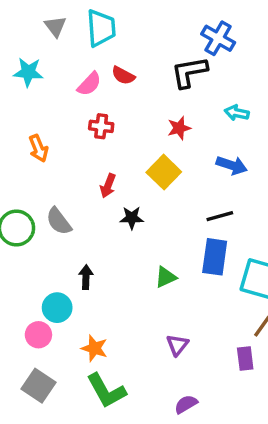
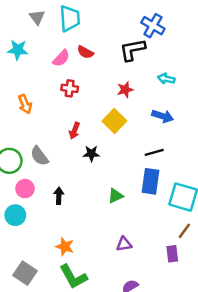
cyan circle: (57, 308) -> (15, 215), moved
pink circle: (38, 335) -> (25, 189), moved
purple triangle: (177, 345) -> (124, 244), turned 42

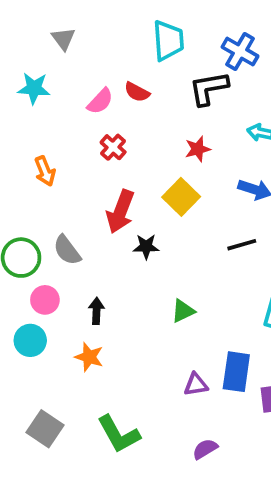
cyan trapezoid: (70, 18) -> (168, 40), moved
red cross: (70, 88) -> (113, 147), turned 35
red arrow: (74, 131) -> (120, 212), size x1.6
blue rectangle: (151, 181) -> (236, 372), moved
orange star: (65, 247) -> (89, 357), moved

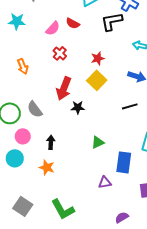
red star: (198, 149) -> (98, 58), moved
blue rectangle: (236, 372) -> (124, 162), moved
purple semicircle: (205, 449) -> (122, 217), moved

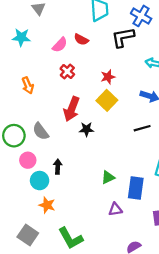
green triangle: (98, 142) -> (108, 177), moved
cyan circle: (15, 158) -> (40, 181), moved
orange star: (47, 167) -> (47, 205), moved

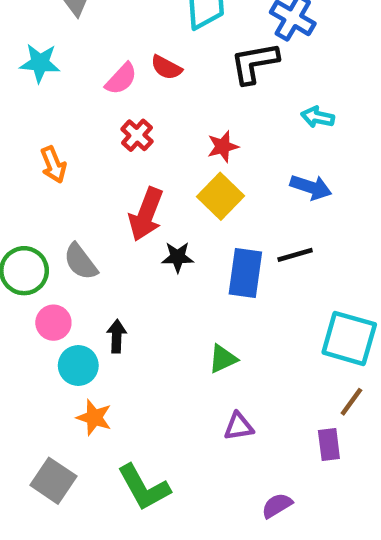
blue rectangle: (136, 188) -> (245, 273), moved

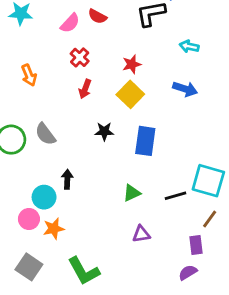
red arrow: (146, 214) -> (85, 89), moved, size x0.6
black line: (295, 255) -> (175, 196), moved
pink circle: (53, 323) -> (29, 219), moved
orange star: (94, 417) -> (54, 229), turned -30
purple semicircle: (277, 506) -> (188, 272), moved

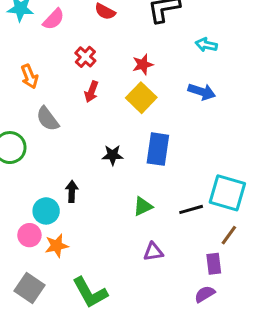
pink semicircle: (70, 23) -> (54, 19), moved
black star: (104, 131) -> (113, 155), moved
gray semicircle: (45, 134) -> (48, 119), moved

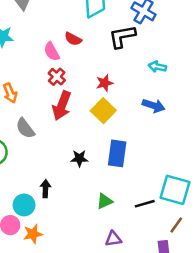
pink semicircle: (54, 19) -> (52, 52), moved, turned 108
red arrow: (91, 92) -> (62, 106), size x1.6

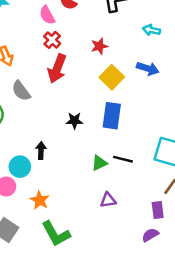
yellow square: (103, 111) -> (112, 77), moved
black line: (145, 204) -> (123, 159), moved, turned 30
orange star: (33, 234) -> (40, 200), moved, turned -30

